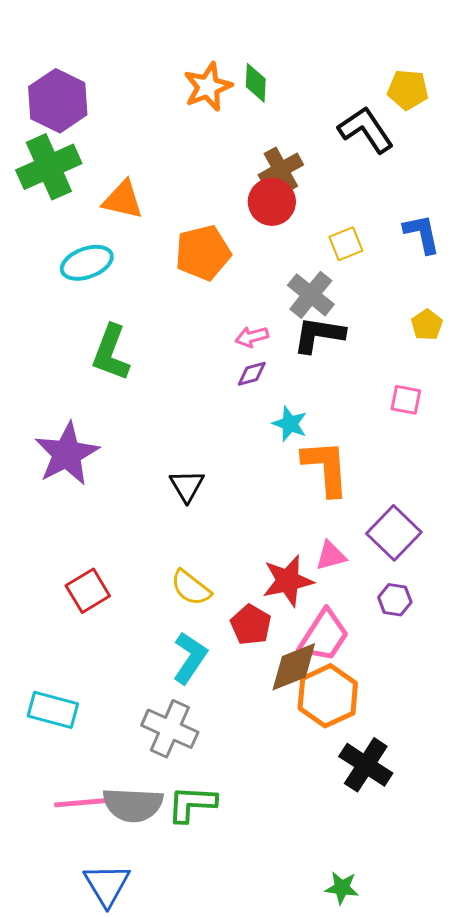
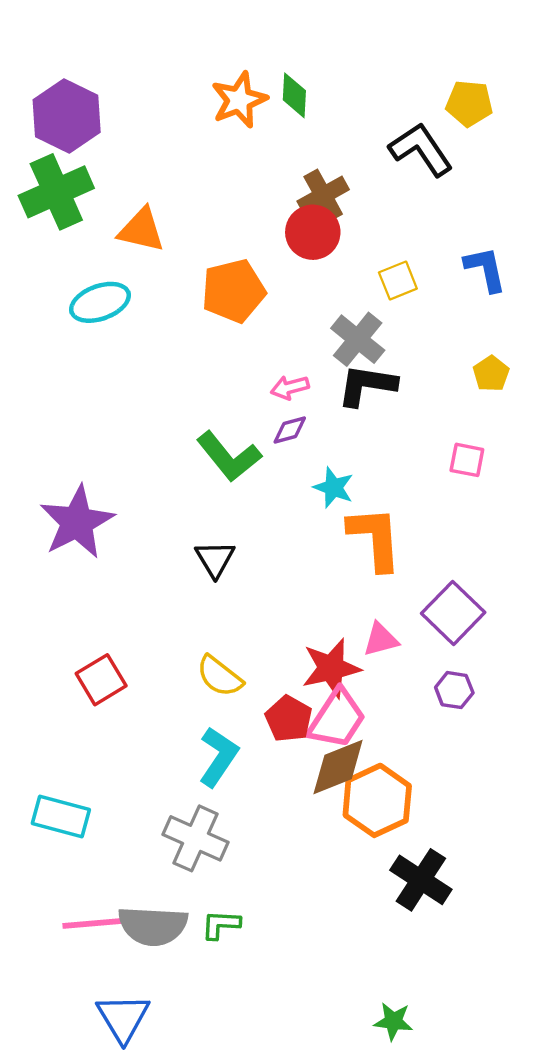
green L-shape: (111, 353) -> (229, 457), moved, turned -60
pink trapezoid: (324, 636) -> (337, 719), moved
green L-shape: (192, 804) -> (221, 925), size x0.7

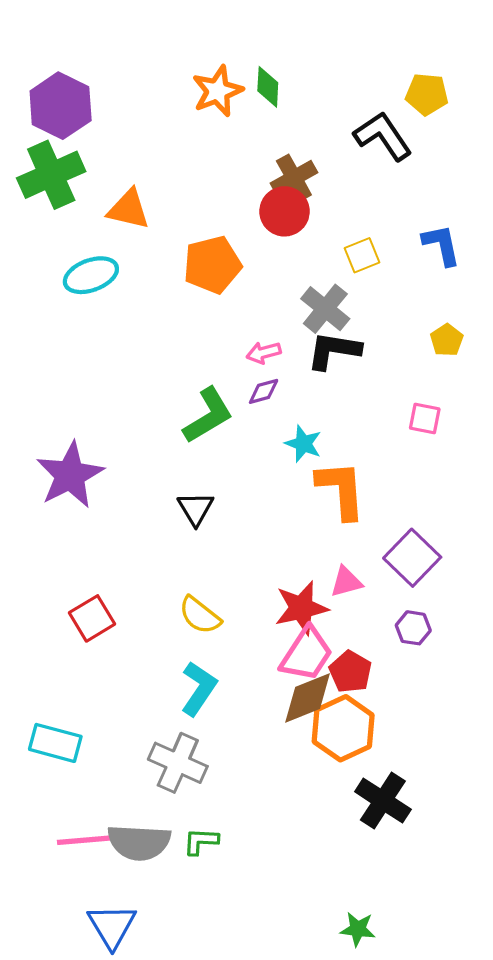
green L-shape: (229, 457) -> (208, 415), turned -82
red pentagon: (289, 719) -> (350, 672), moved

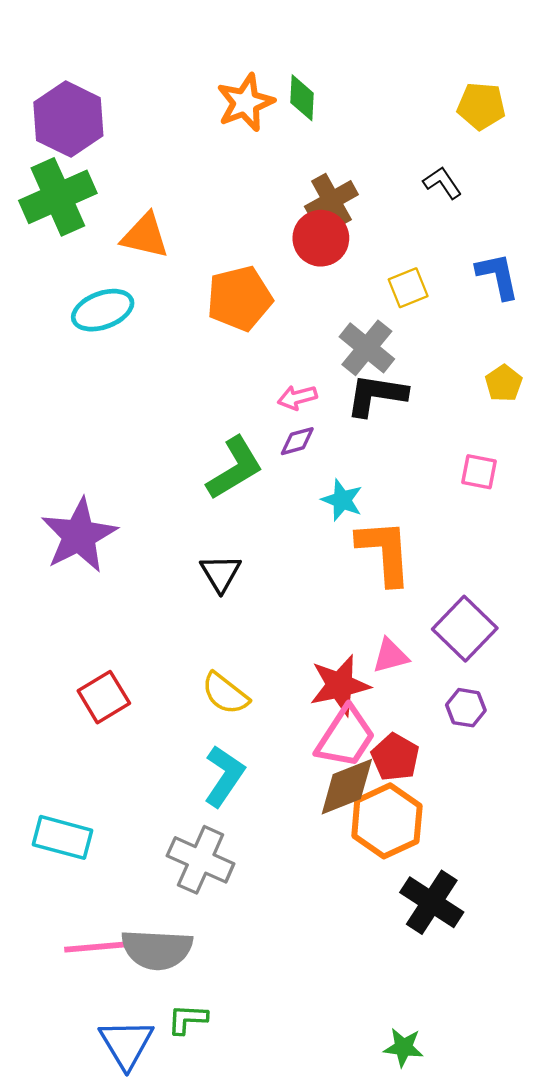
black L-shape: (383, 136) -> (442, 183), moved, size x0.6
green L-shape: (201, 841) -> (188, 1019), moved

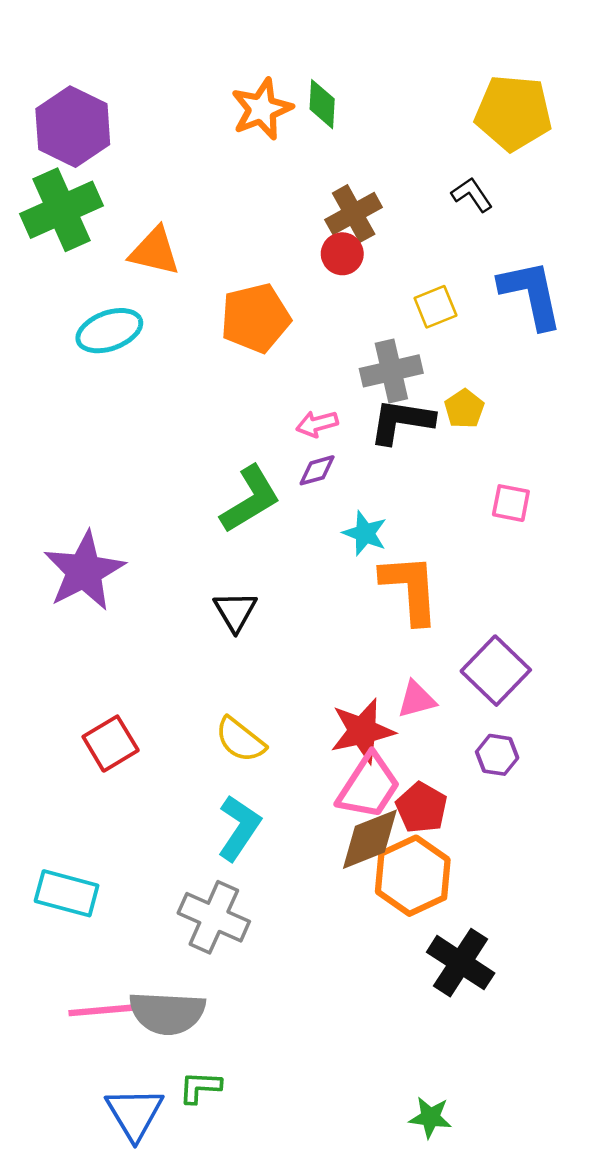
yellow pentagon: (481, 106) -> (513, 113), size x1.5
red circle: (321, 238) -> (342, 254), size x0.7
blue L-shape: (498, 276) -> (531, 294), size x1.4
gray cross: (367, 348) -> (391, 371), turned 38
yellow pentagon: (504, 383) -> (464, 409), moved

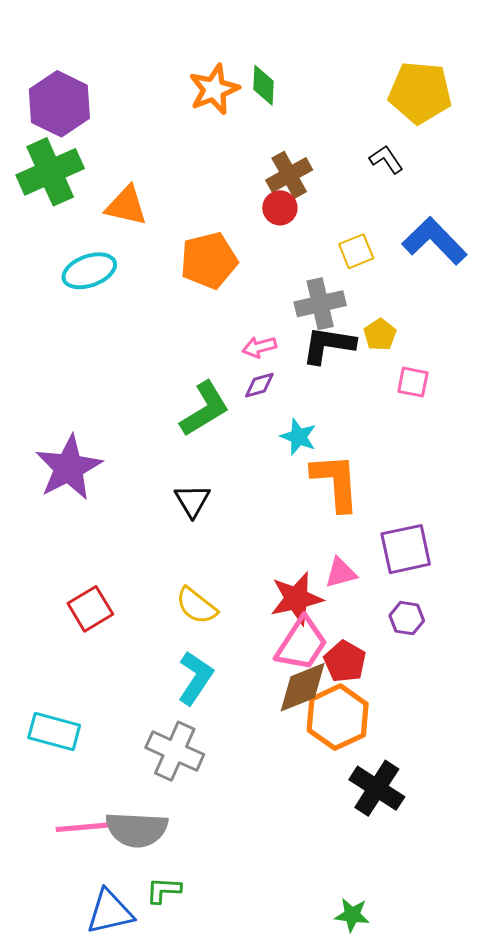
blue L-shape: (531, 294) -> (435, 241), turned -32
pink square: (511, 503) -> (413, 382), moved
purple square: (496, 671) -> (406, 549), turned 34
blue triangle: (135, 1114) -> (110, 912), turned 48

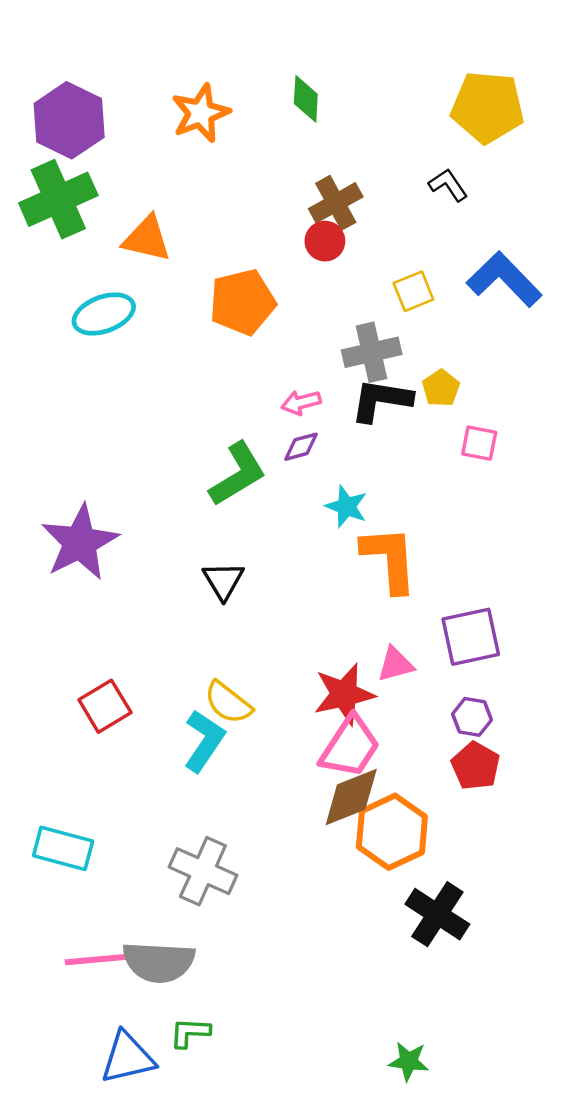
orange star: (214, 89) -> (201, 113), moved
red pentagon: (345, 661) -> (476, 766), moved
cyan L-shape: (195, 678) -> (204, 741), moved

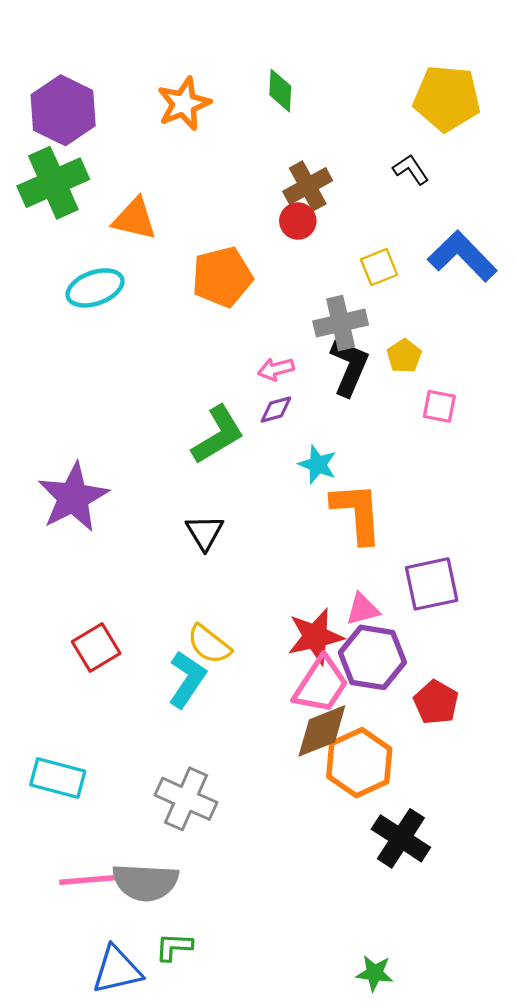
black L-shape: (381, 400) -> (349, 367), turned 104
purple hexagon: (472, 717) -> (372, 657), moved, size x1.8

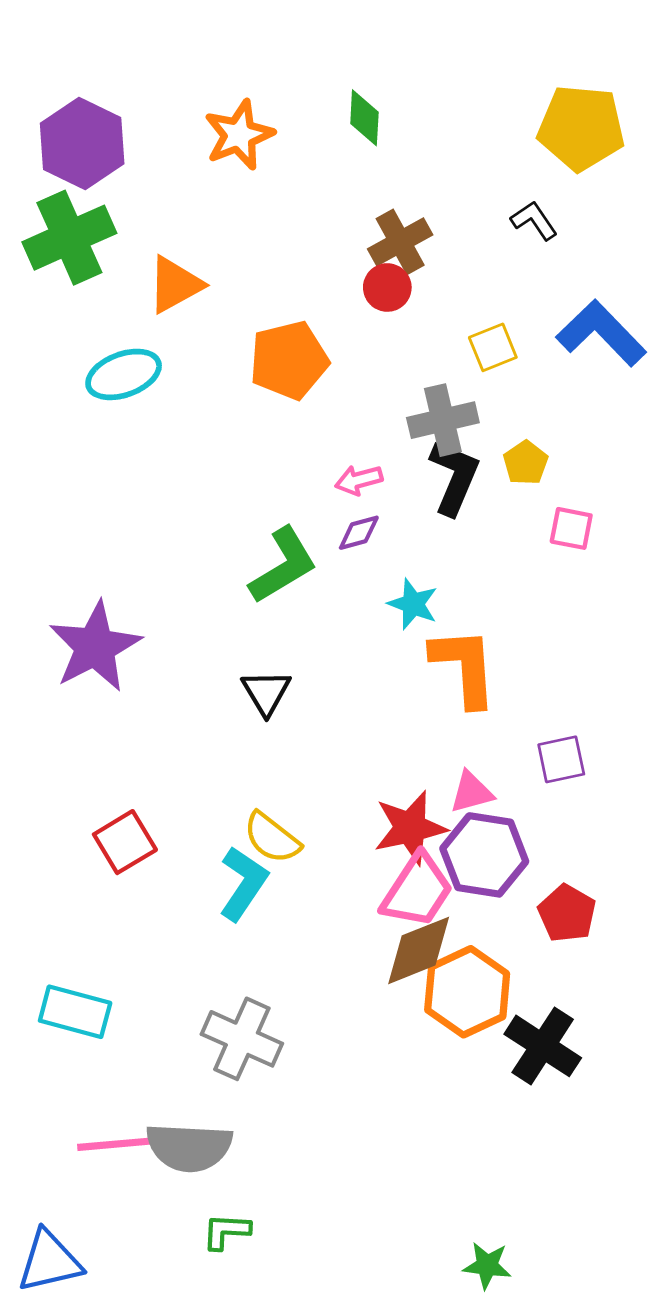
orange triangle: (134, 219) -> (175, 285), turned -42
purple square: (432, 584) -> (561, 759), size x0.7
black cross: (401, 838) -> (543, 1046), moved
blue triangle: (117, 970) -> (49, 1261), moved

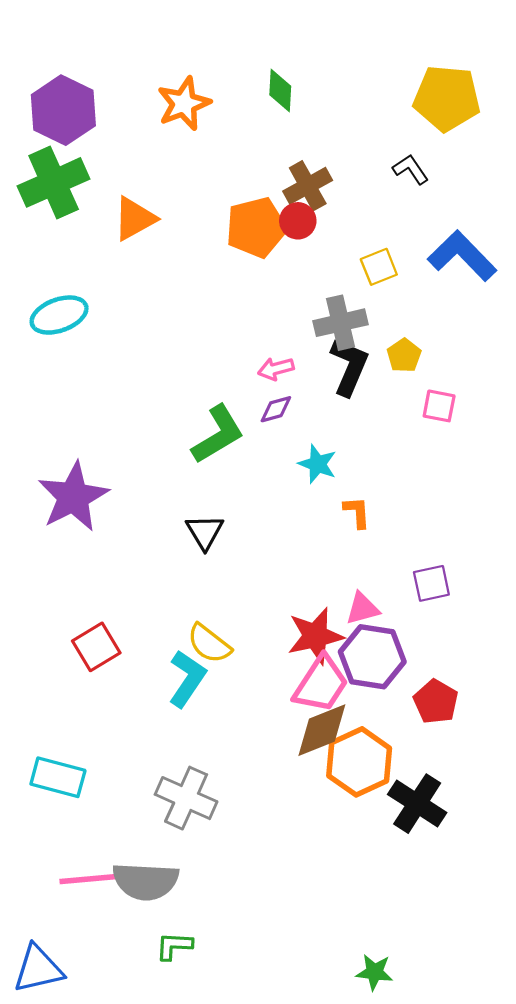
orange pentagon: (289, 360) -> (256, 227), moved
cyan ellipse: (124, 374) -> (59, 315), moved
orange L-shape: (464, 667) -> (357, 512), size x0.5

